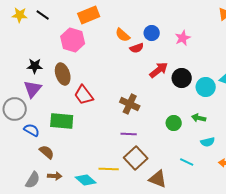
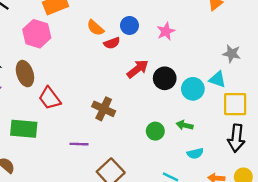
purple line: (129, 134) -> (79, 144), moved

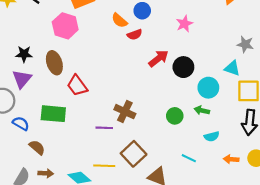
blue circle: (129, 25) -> (142, 11), moved
cyan circle: (193, 89) -> (208, 88), moved
brown cross: (104, 109) -> (125, 112), moved

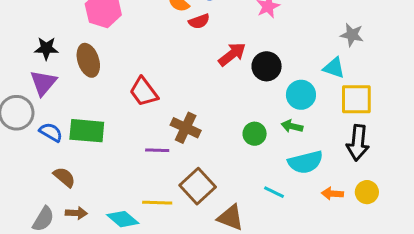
red trapezoid: (77, 86) -> (144, 92), moved
blue semicircle: (21, 123) -> (51, 132), moved
cyan semicircle: (212, 136) -> (305, 162), size x1.6

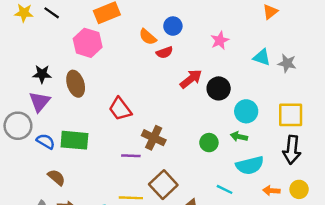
cyan triangle: (334, 68) -> (262, 57), moved

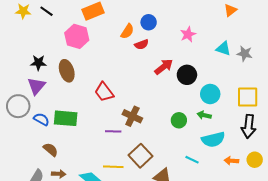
orange semicircle: (148, 37) -> (127, 31), turned -98

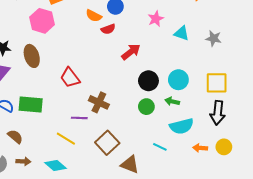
orange semicircle: (127, 31) -> (94, 16), turned 84
cyan triangle: (223, 49) -> (182, 33), moved
black circle: (187, 75) -> (148, 81), moved
yellow line: (113, 167) -> (66, 139), moved, turned 30

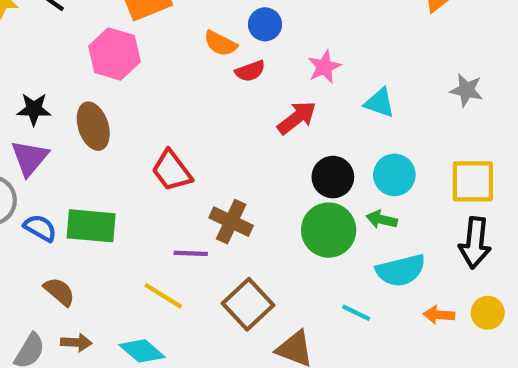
pink star: (156, 19) -> (324, 67), moved
cyan triangle: (182, 33) -> (380, 103), moved
green circle: (146, 107) -> (329, 230), size x1.6

